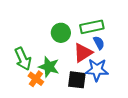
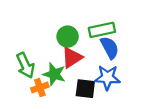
blue semicircle: (99, 43) -> (110, 48), size x1.5
red triangle: (83, 53) -> (72, 58), moved
orange cross: (36, 79) -> (40, 87), turned 35

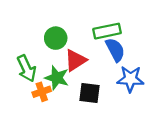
green circle: (68, 37) -> (56, 38), moved
blue star: (107, 78) -> (130, 79), moved

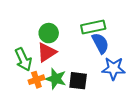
red triangle: (76, 60) -> (47, 52), moved
green star: (57, 78) -> (56, 79), moved

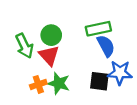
red triangle: (47, 52) -> (49, 55), turned -40
green arrow: (23, 59) -> (24, 46), moved
black square: (78, 81) -> (99, 81), moved

